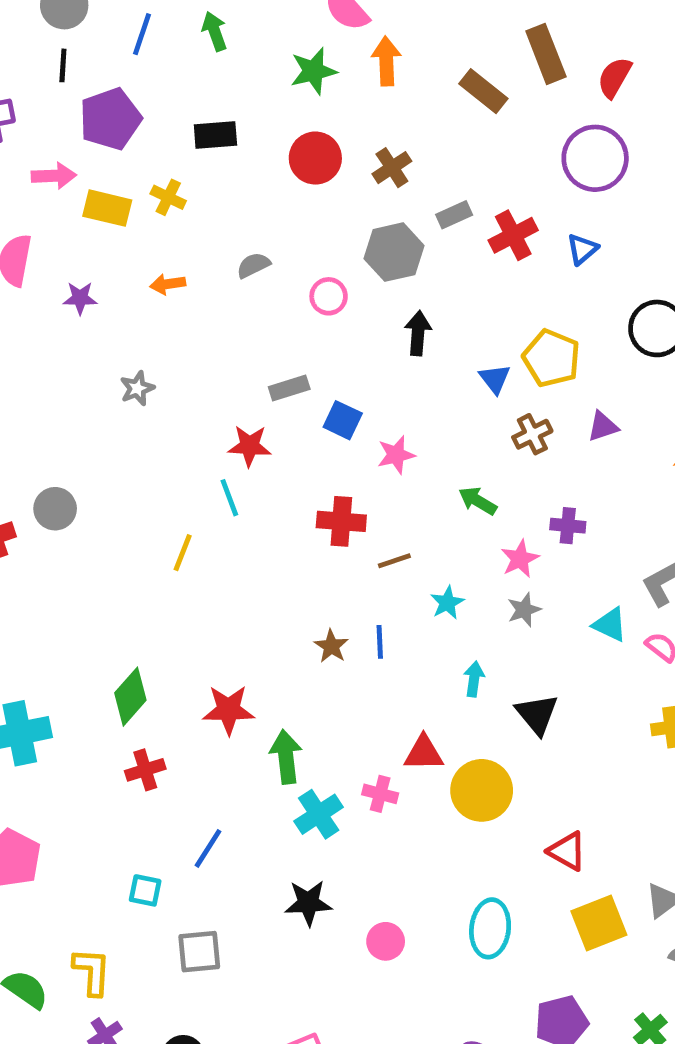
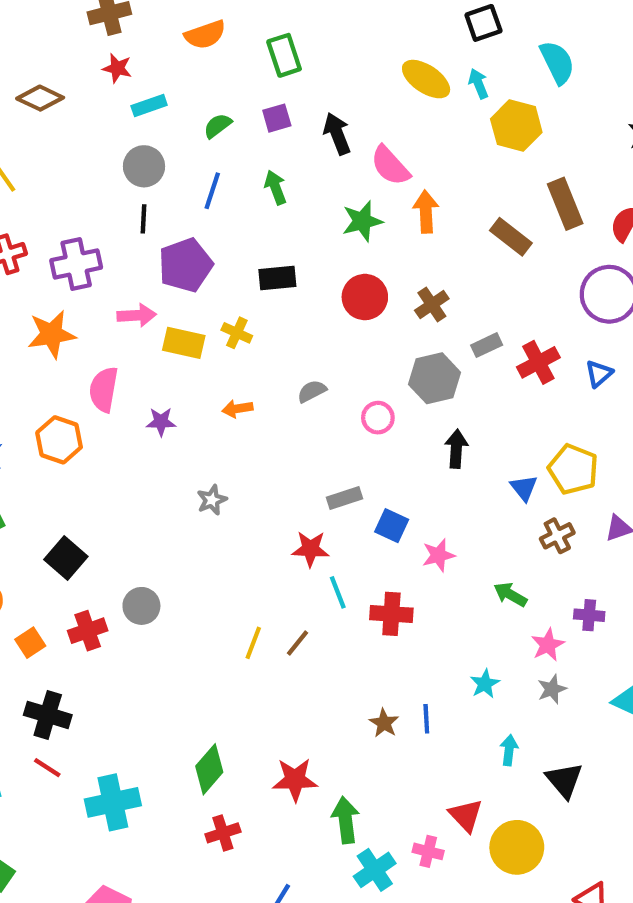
cyan line: (229, 498) -> (338, 592), moved
brown line: (394, 561) -> (297, 643), moved, turned -32
red triangle: (424, 753) -> (466, 815), turned 48

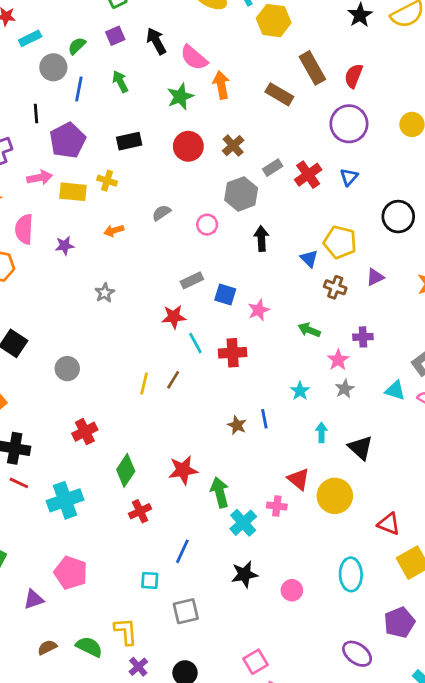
gray circle: (144, 166) -> (53, 67), moved
brown cross: (557, 536) -> (335, 287), turned -35
red cross: (88, 631) -> (85, 432), moved

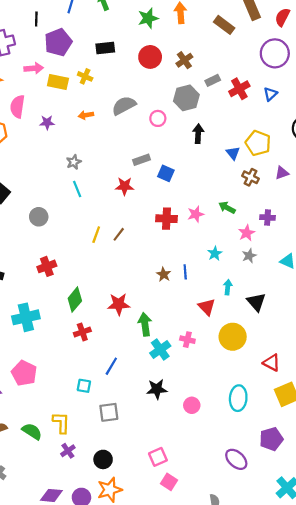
gray semicircle: (161, 213) -> (124, 106), size x1.6
pink star: (259, 310) -> (196, 214), moved
cyan line: (195, 343) -> (77, 189), moved
red triangle: (299, 479) -> (207, 307), moved

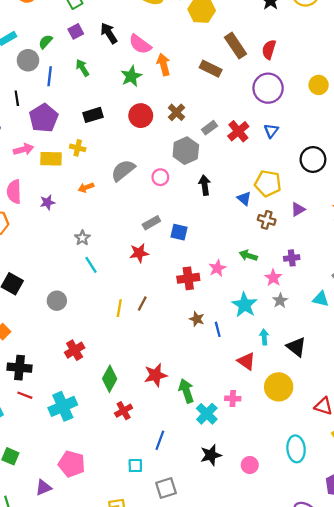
cyan star: (215, 253) -> (245, 305), size x1.6
brown star: (164, 274) -> (197, 319), moved

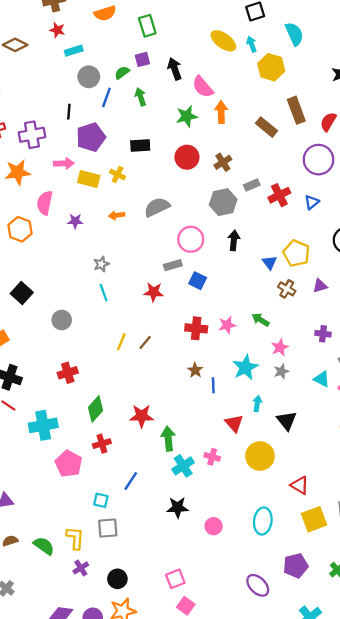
green semicircle: (46, 42) -> (122, 73), moved
pink circle: (160, 177) -> (191, 239), moved, size x1.5
purple cross: (292, 258) -> (323, 334), moved
pink pentagon: (72, 464) -> (69, 464), moved
gray square: (166, 488) -> (108, 528), moved

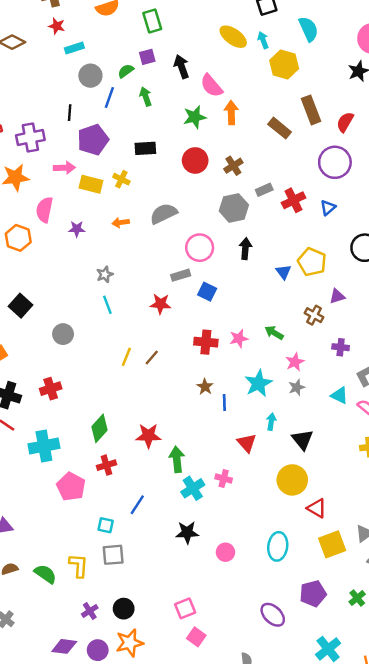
brown cross: (287, 289) -> (314, 315), moved
red cross: (68, 373) -> (51, 389), moved
yellow circle: (260, 456) -> (292, 480), moved
purple cross: (81, 568) -> (90, 611), moved

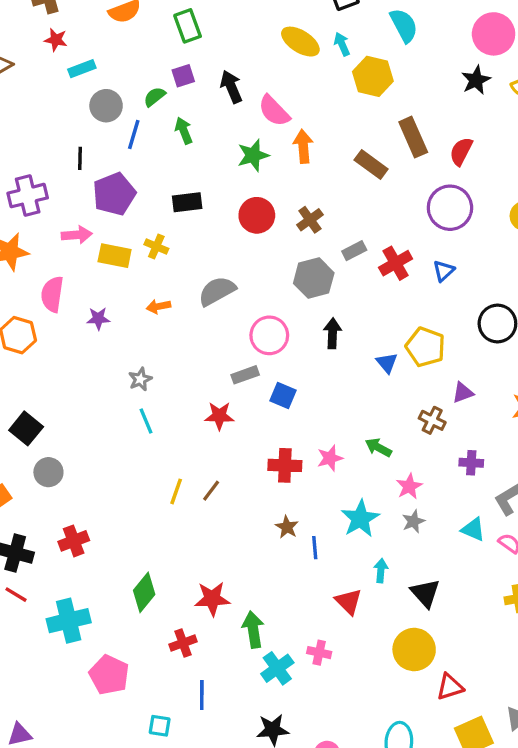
gray circle: (63, 334) -> (48, 472), moved
red cross: (106, 465) -> (183, 643), moved
blue line: (137, 505) -> (202, 695), turned -30
red triangle: (317, 508) -> (450, 687), turned -45

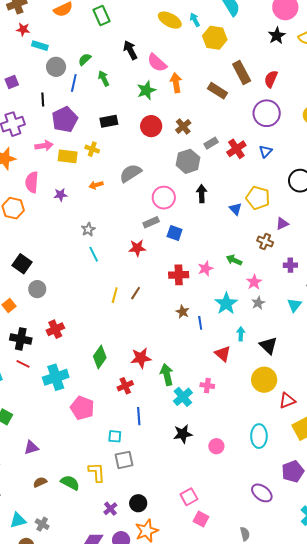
cyan rectangle: (82, 69) -> (40, 46), turned 42
purple square: (183, 76) -> (12, 82), moved
cyan triangle: (473, 529) -> (294, 305), turned 49

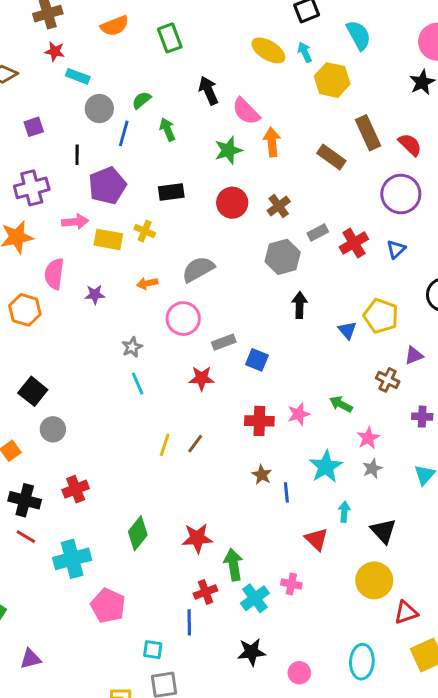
red semicircle: (271, 79) -> (410, 145), turned 108
pink circle: (164, 198) -> (183, 319), moved
red cross: (125, 386) -> (206, 592), moved

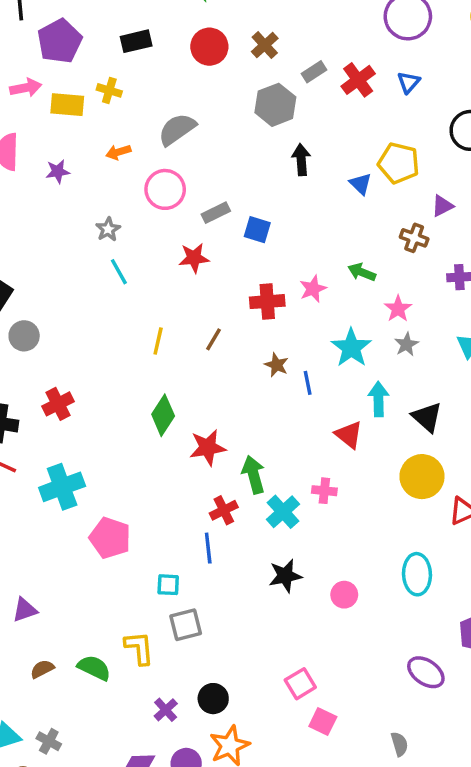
brown line: (195, 444) -> (213, 339), moved
cyan arrow: (344, 512) -> (378, 399), size x1.4
green diamond: (138, 533) -> (163, 415), moved

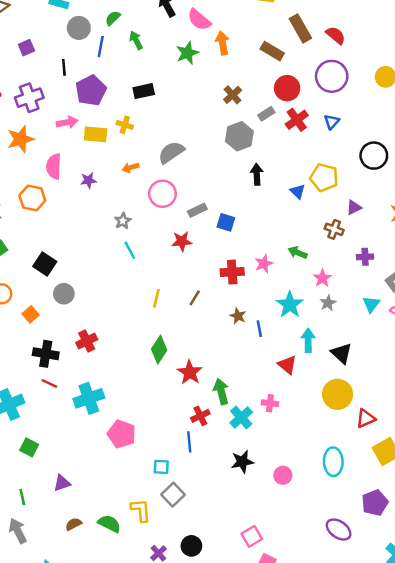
red circle: (209, 47) -> (287, 88), moved
red star: (208, 448) -> (190, 372), turned -30
gray square: (186, 625) -> (173, 495), turned -30

